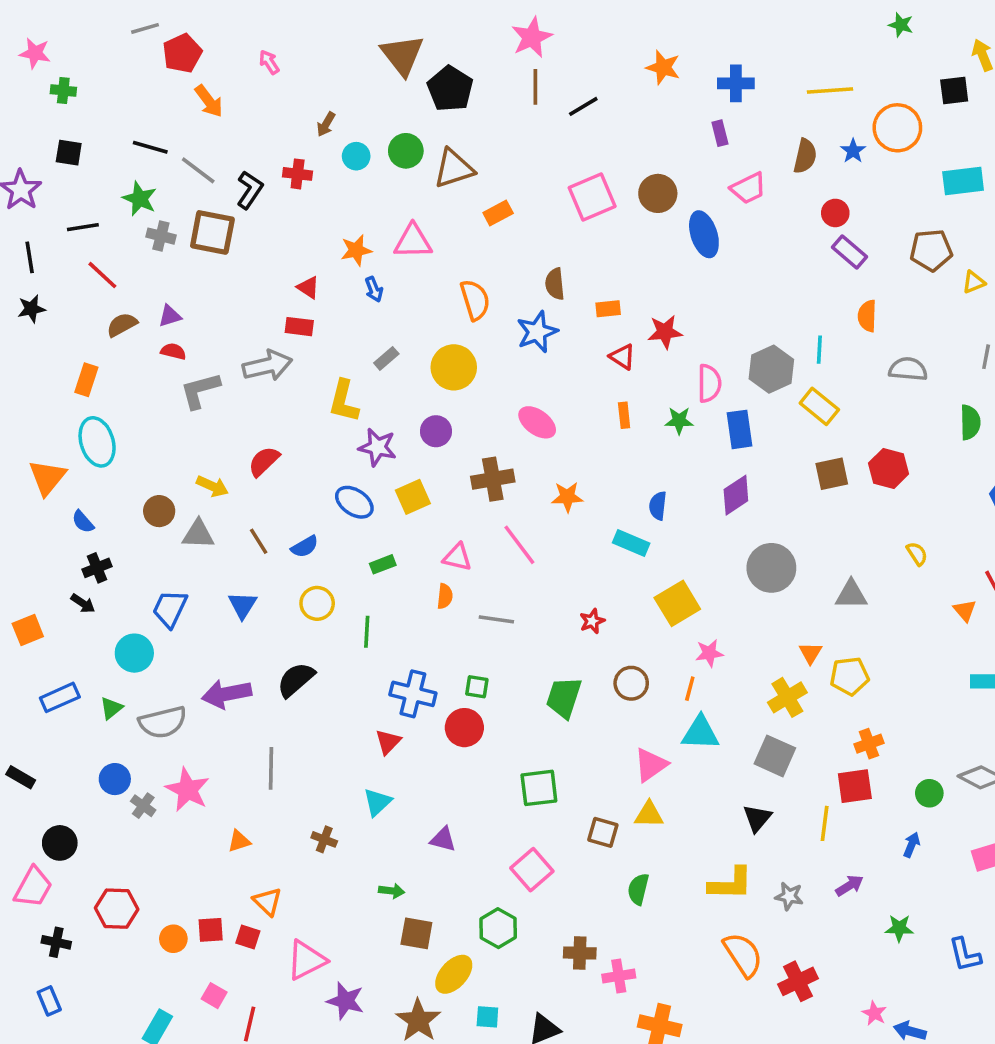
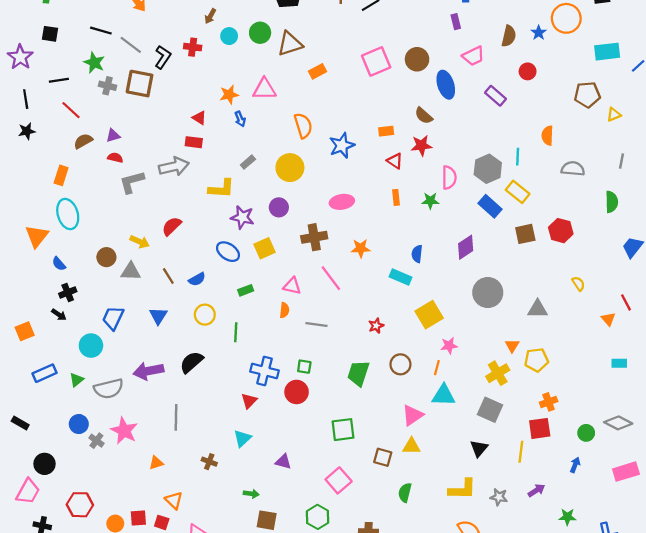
purple rectangle: (849, 252) -> (496, 96), moved
brown semicircle: (555, 284) -> (424, 116), moved, turned -42
yellow L-shape: (344, 401) -> (221, 189), turned -100
pink ellipse: (537, 422) -> (342, 202), turned -45
blue rectangle: (739, 429) -> (490, 206), moved, turned -40

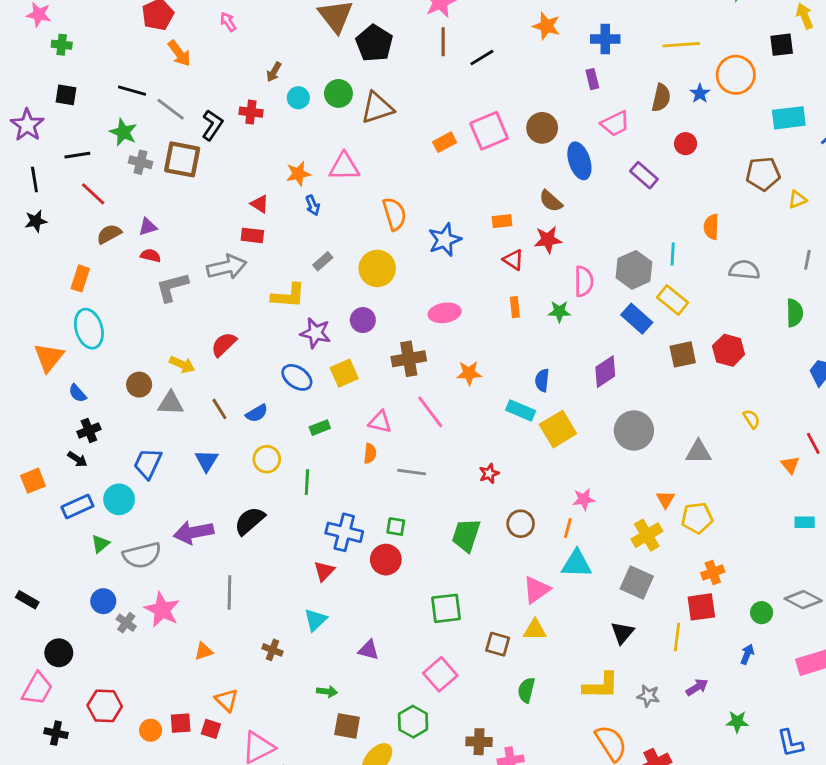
orange rectangle: (318, 71) -> (445, 142), moved
yellow square: (429, 315) -> (558, 429), moved
blue rectangle: (45, 373) -> (77, 507), moved

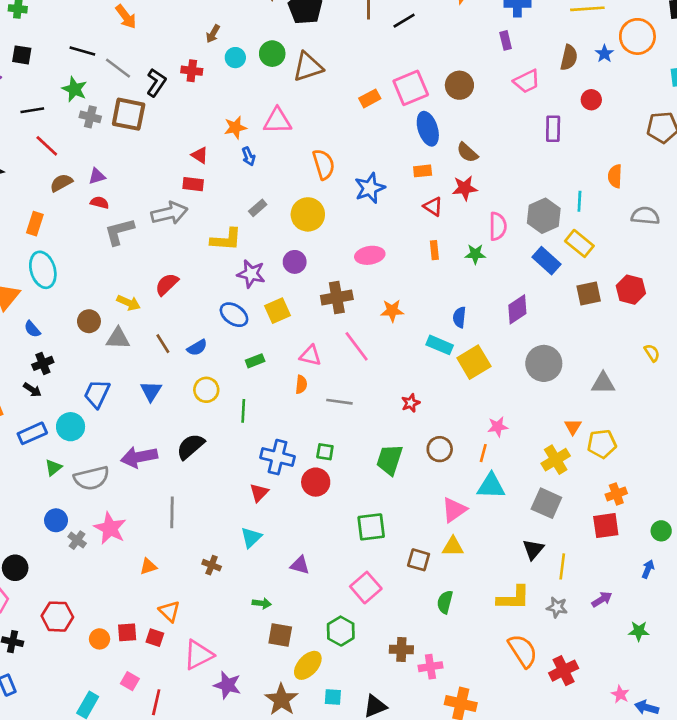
blue ellipse: (579, 161) -> (428, 129), moved
purple rectangle: (644, 175) -> (553, 129), turned 50
yellow line: (677, 637) -> (562, 566), moved

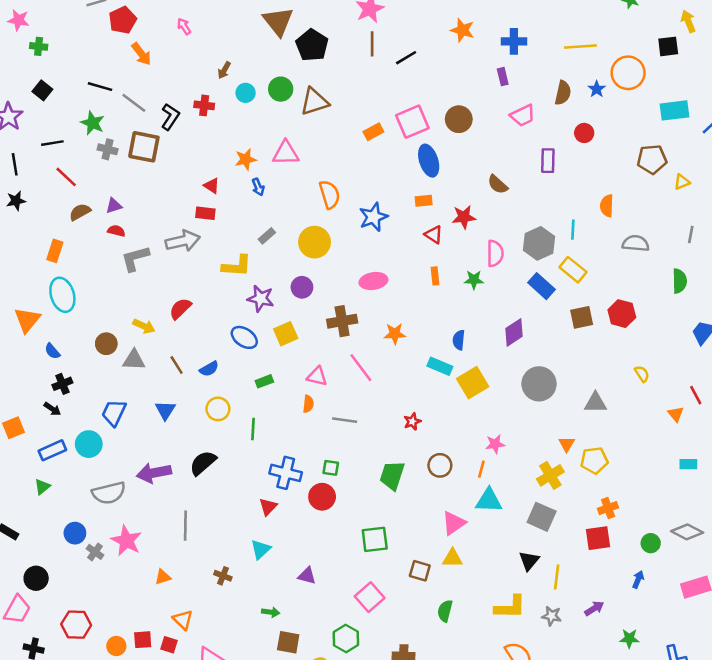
black square: (22, 55) -> (42, 90), turned 30
brown semicircle: (467, 152) -> (498, 184), moved
green triangle: (53, 468) -> (42, 487), moved

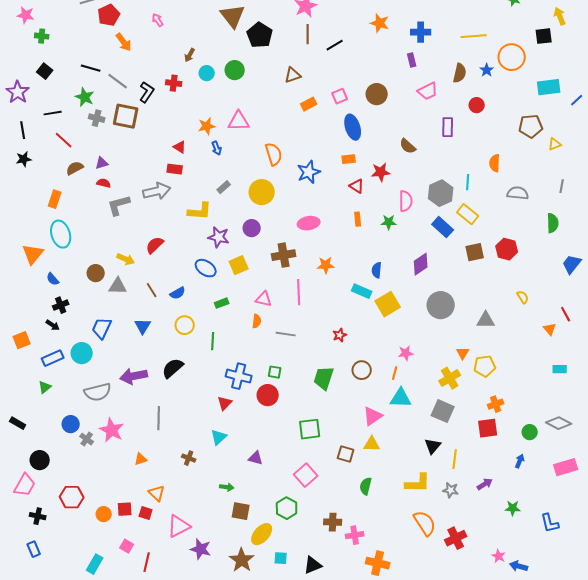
brown triangle: (315, 102) -> (293, 75), moved, size x0.7
pink square: (412, 122) -> (340, 96), size x0.6
pink line: (361, 368) -> (299, 292), turned 35

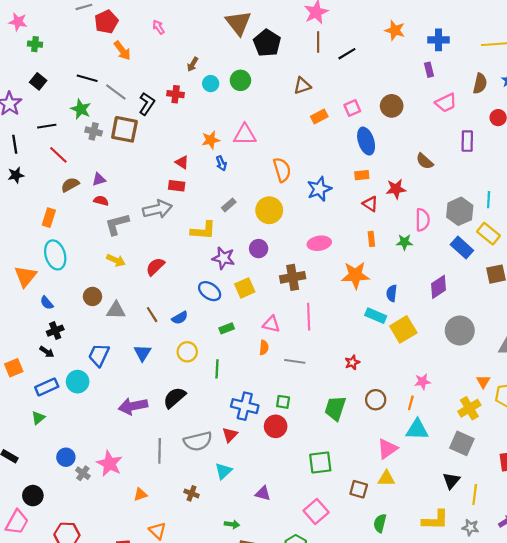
yellow arrow: (126, 259) -> (116, 260), moved
orange star: (326, 265) -> (355, 275), moved, size x1.5
gray semicircle: (98, 392) -> (198, 441), moved

